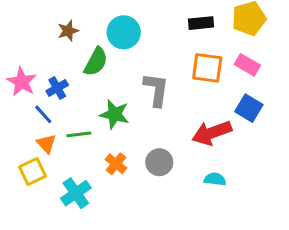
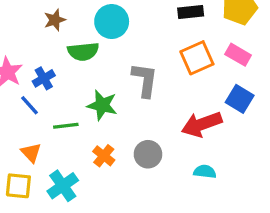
green semicircle: (96, 62) -> (83, 52), turned 56
orange square: (207, 68) -> (197, 58), turned -32
orange triangle: (46, 144) -> (31, 153), moved
yellow square: (32, 171) -> (18, 186), moved, turned 32

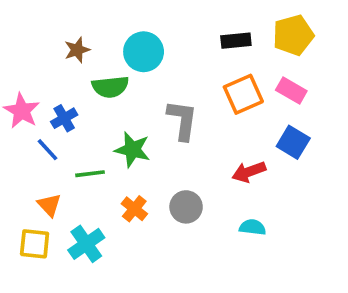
red arrow: (202, 124) -> (249, 172), size x0.7

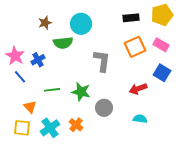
blue line: (47, 150) -> (20, 77), moved
green star: (132, 150) -> (81, 92), moved
orange cross: (134, 209) -> (76, 125), moved

